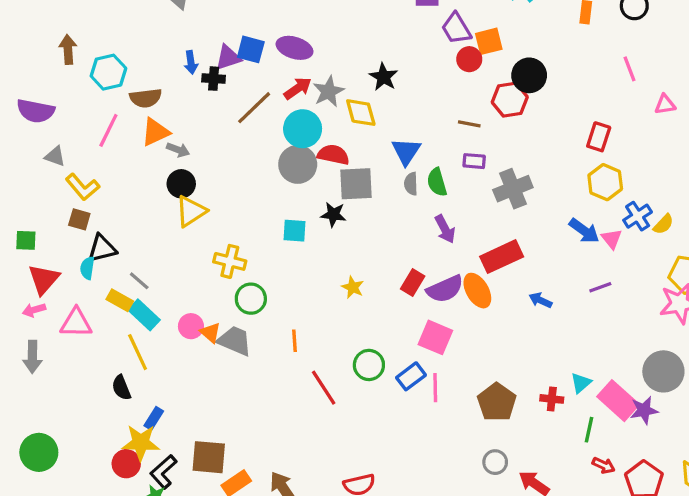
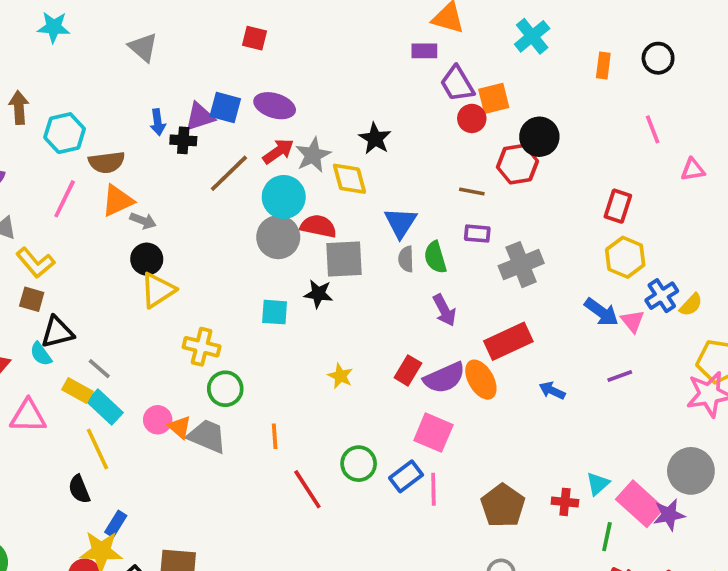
cyan semicircle: (87, 268) -> (41, 354), turned -45

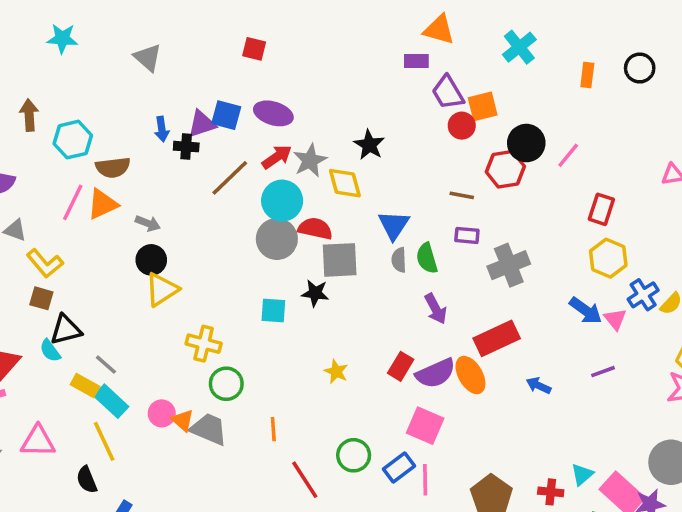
pink line: (653, 129) -> (568, 155), moved, turned 60
orange triangle: (118, 201) -> (102, 204), moved
pink triangle: (28, 416) -> (38, 441), moved

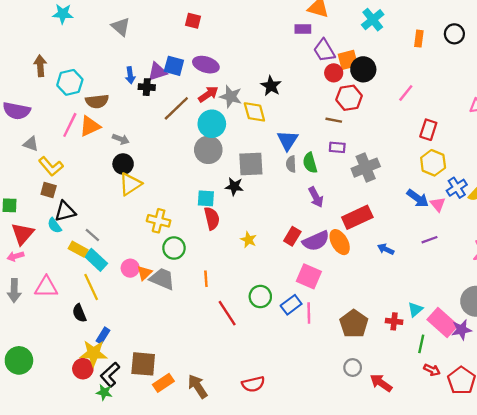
black circle: (526, 143) -> (363, 69), moved
gray star: (310, 160) -> (231, 97), turned -30
red hexagon: (505, 169) -> (349, 98), moved
red semicircle: (315, 229) -> (212, 218), moved, turned 65
orange triangle: (183, 420) -> (144, 273), turned 35

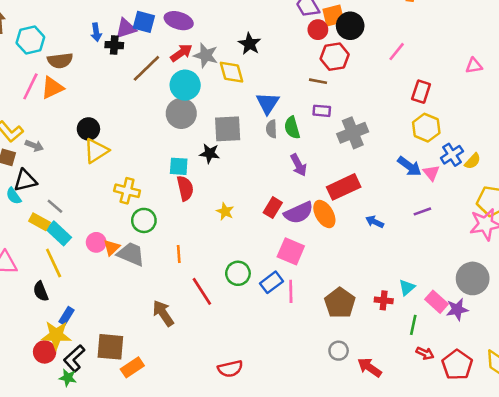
gray arrow: (121, 139) -> (34, 146), moved
pink rectangle: (443, 323) -> (437, 302), size x0.7
brown arrow: (198, 386) -> (163, 313), moved

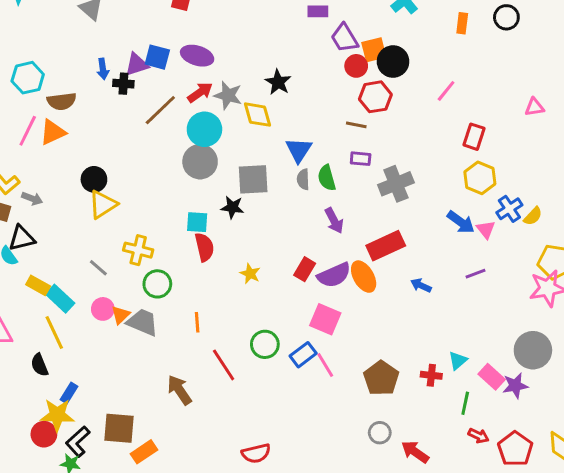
gray line: (55, 206) -> (98, 268), moved
pink line: (291, 291) -> (325, 365), turned -30

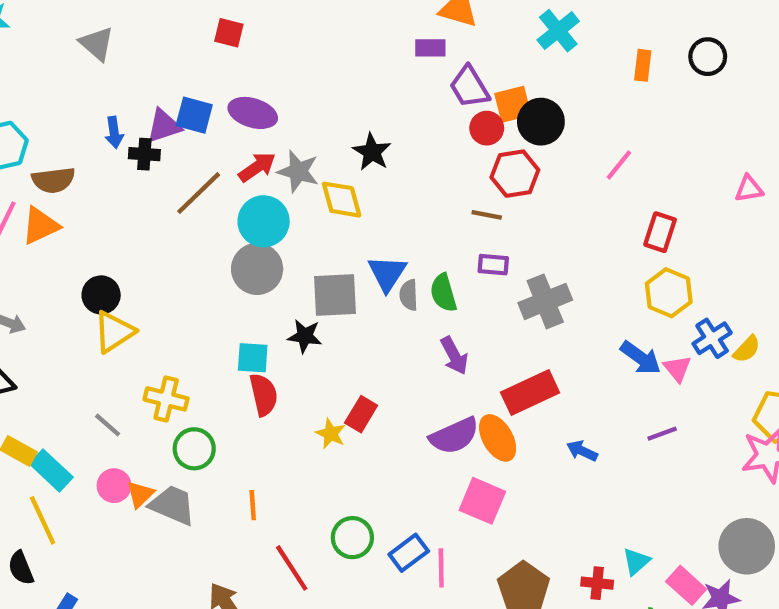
blue triangle: (299, 150) -> (387, 273), moved
red rectangle: (305, 269) -> (361, 414), moved
pink square: (325, 319) -> (482, 501), moved
pink line: (325, 365) -> (441, 568), turned 30

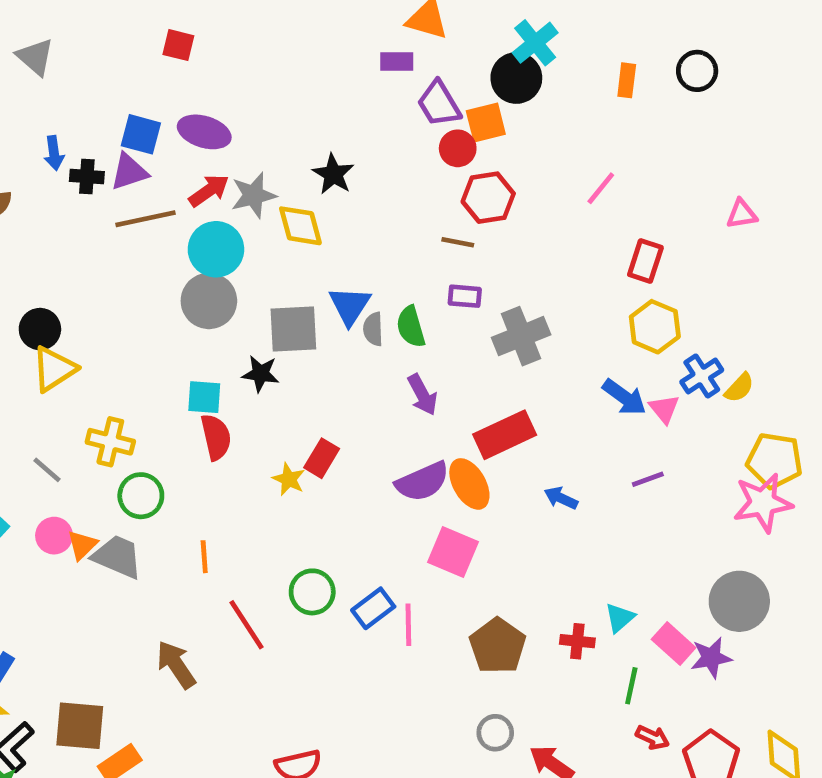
black circle: (541, 122) -> (516, 78), moved
purple triangle: (164, 126) -> (129, 172), moved
gray star: (298, 171) -> (253, 195), turned -30
brown line: (199, 193) -> (146, 219), turned 32

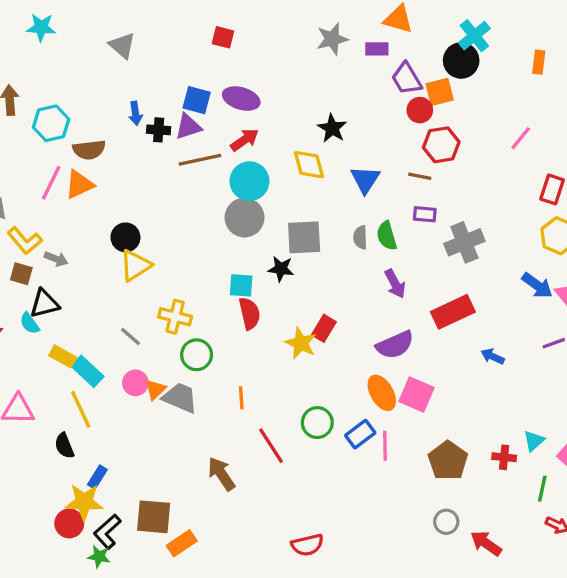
gray star: (253, 195) -> (332, 39), moved
blue triangle: (350, 306) -> (365, 180), moved
yellow star: (289, 479) -> (301, 343), size x1.4
orange ellipse: (469, 484) -> (382, 393), moved

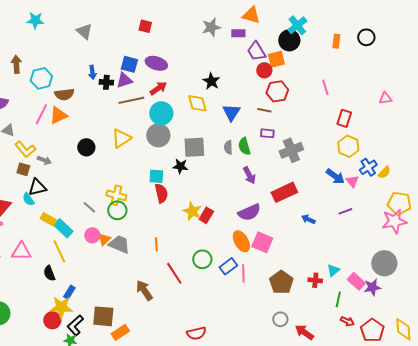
pink line: (521, 138) -> (325, 87), turned -56
yellow triangle: (135, 265) -> (121, 138), moved
red rectangle: (324, 328) -> (206, 215), moved
green circle: (197, 355) -> (117, 210), moved

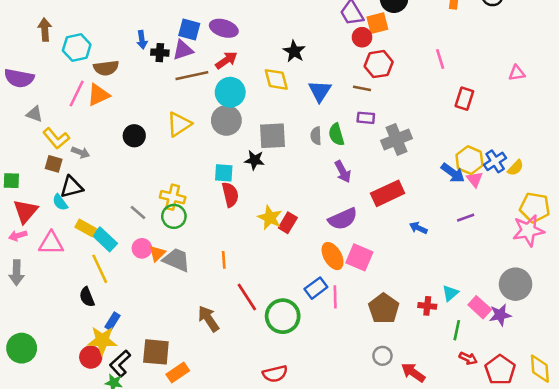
yellow hexagon: (348, 146) -> (469, 160), moved
pink triangle: (21, 251) -> (51, 243), moved
green circle: (202, 259) -> (283, 316), moved, size x1.4

